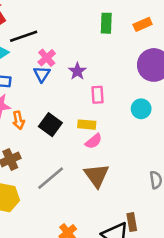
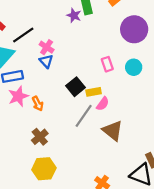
purple star: (77, 71) -> (74, 15), moved
pink rectangle: (97, 95) -> (107, 64), moved
black square: (50, 125) -> (76, 87), moved, turned 30
gray line: (51, 178) -> (84, 116), moved

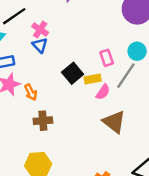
pink rectangle: (107, 64) -> (107, 58), moved
gray line: (84, 116) -> (126, 76), moved
brown cross: (40, 137) -> (43, 121), moved, turned 35

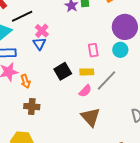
cyan circle: (137, 51) -> (120, 50), moved
pink rectangle: (107, 58) -> (93, 50), moved
yellow rectangle: (93, 79) -> (87, 72), moved

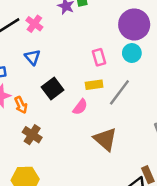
pink cross: (42, 31) -> (34, 24), moved
black square: (63, 71) -> (53, 89), moved
pink semicircle: (85, 91) -> (80, 107), moved
brown cross: (32, 107) -> (32, 135), turned 35

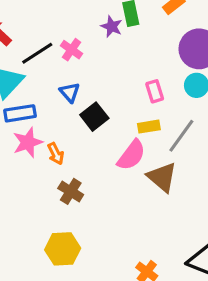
black square: (53, 89) -> (94, 117), moved
pink semicircle: (80, 107) -> (131, 155), size x1.5
brown triangle: (105, 139) -> (162, 177), moved

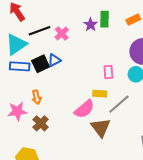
blue triangle: (70, 92) -> (54, 60), turned 32
black square: (94, 117) -> (41, 64), moved
pink star: (28, 142) -> (17, 111), moved

